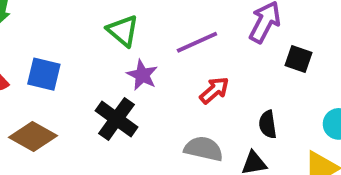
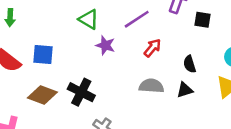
black cross: (116, 119) -> (81, 92), moved

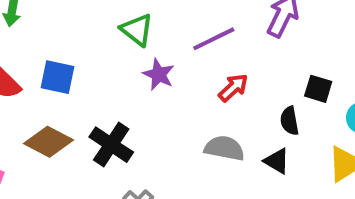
black square: (203, 20) -> (318, 89), moved
black triangle: (185, 90) -> (277, 161), turned 42

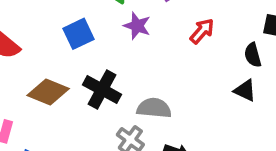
blue square: (57, 77) -> (78, 34), moved, turned -32
gray semicircle: (224, 148) -> (154, 108), moved

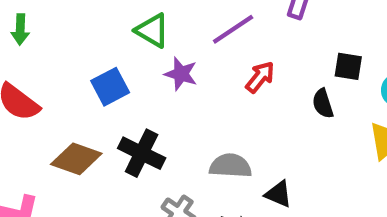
black triangle: (245, 90) -> (279, 194), moved
gray semicircle: (154, 108) -> (230, 166), moved

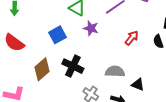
red arrow: (260, 77) -> (132, 38), moved
brown diamond: (76, 159) -> (42, 69), turned -60

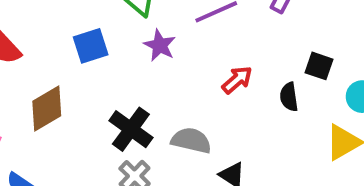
black cross: (73, 66) -> (131, 129), moved

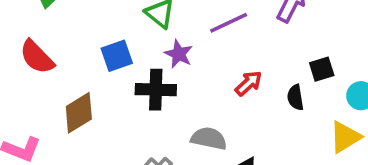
black square: (319, 66) -> (322, 69), turned -35
black cross: (131, 129) -> (156, 90), moved, turned -33

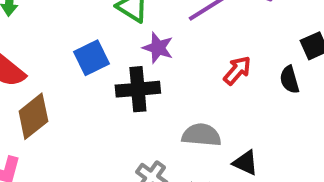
brown diamond: (79, 113) -> (33, 116), moved

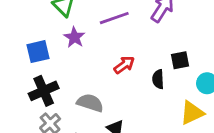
blue square: (92, 58) -> (38, 52), moved
black cross: (138, 89) -> (44, 91), moved, turned -32

